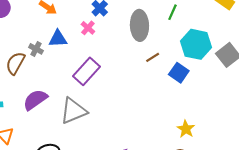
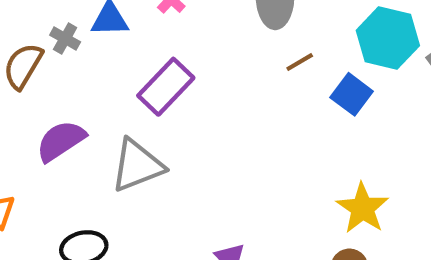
yellow star: (186, 129) -> (363, 208), size x1.4

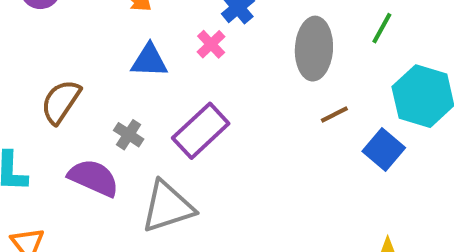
gray cross: (65, 38) -> (129, 135), moved
purple semicircle: (61, 141) -> (94, 178), turned 54

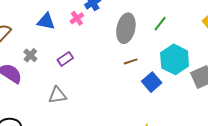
purple rectangle: (201, 131) -> (65, 59), size x0.6
gray triangle: (168, 207) -> (57, 95), moved, size x0.7

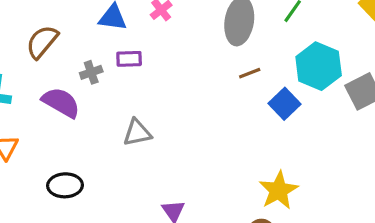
gray cross: (30, 55) -> (91, 72), turned 32
purple rectangle: (65, 59) -> (129, 59), moved, turned 35

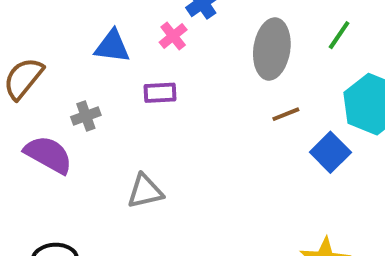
purple rectangle: (129, 59) -> (160, 93), moved

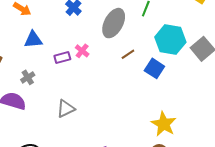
pink cross: (173, 36) -> (82, 51), moved
gray ellipse: (272, 49) -> (114, 23), turned 32

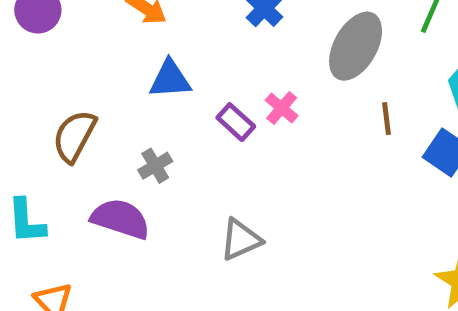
brown line: (128, 54) -> (387, 119), turned -64
purple rectangle: (62, 58) -> (236, 122), turned 56

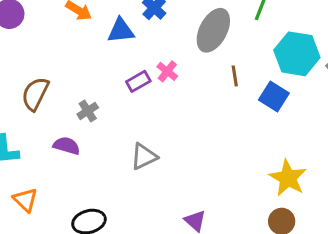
blue triangle: (170, 79) -> (121, 31), moved
purple rectangle: (236, 122) -> (138, 81), turned -70
purple semicircle: (120, 219) -> (67, 146), size x0.7

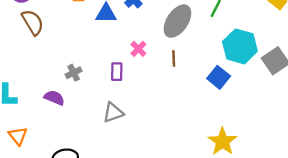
brown line: (235, 76) -> (174, 59), moved
purple rectangle: (138, 81) -> (117, 72), moved, turned -66
brown semicircle: (35, 94) -> (33, 22), moved, turned 116

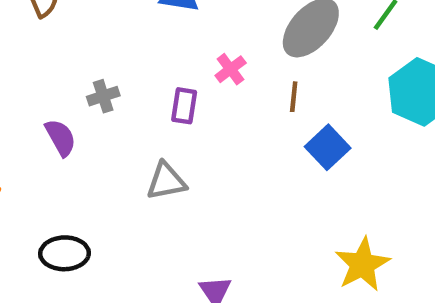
blue square: (219, 77) -> (328, 147), moved
purple semicircle: (54, 98) -> (61, 138), turned 30

